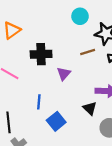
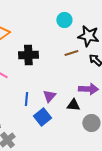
purple triangle: (64, 74) -> (49, 96), moved
black triangle: (90, 108) -> (73, 105), turned -40

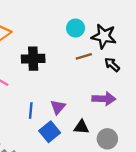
cyan circle: (64, 20) -> (76, 28), moved
black triangle: (73, 105) -> (81, 127), moved

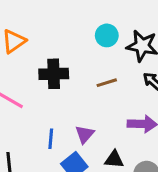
brown line: (84, 56) -> (107, 83), moved

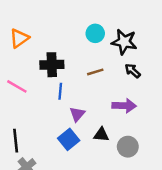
blue line: (51, 139) -> (60, 91), moved

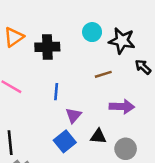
black cross: (52, 65) -> (47, 47), moved
black arrow: (133, 71) -> (143, 67), moved
brown line: (95, 72) -> (103, 74), moved

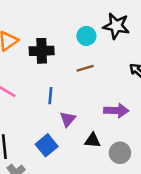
black star: (122, 41) -> (116, 26), moved
brown line: (103, 74) -> (85, 68), moved
blue square: (65, 141) -> (47, 145), moved

